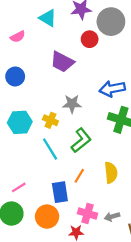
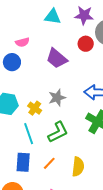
cyan triangle: (48, 18) -> (53, 17), turned -36
pink semicircle: (18, 37) -> (22, 42), moved
gray star: (72, 104) -> (57, 98), turned -30
blue rectangle: (60, 192) -> (23, 162), moved

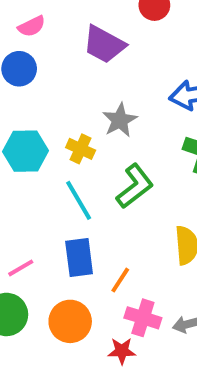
orange line: (49, 163) -> (120, 280), moved

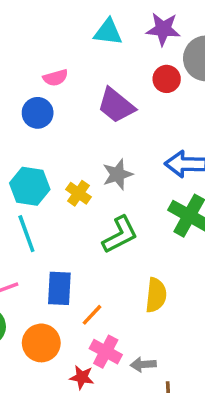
cyan line: (79, 200) -> (26, 234), moved

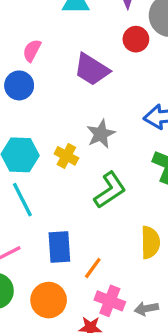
pink semicircle: (55, 78) -> (32, 51), turned 140

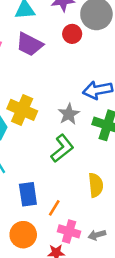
purple trapezoid: (92, 70) -> (29, 44), moved
gray star: (101, 134) -> (69, 114), moved
yellow cross: (66, 156) -> (22, 110), moved, size x1.6

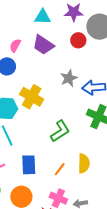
gray star: (69, 114) -> (69, 78), moved
orange line: (54, 208) -> (60, 169), moved

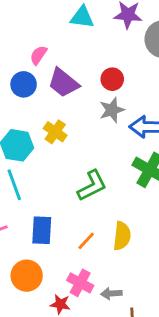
red circle: (78, 40) -> (112, 79), moved
purple trapezoid: (43, 45) -> (63, 83), moved
yellow cross: (32, 97) -> (55, 132), size x0.7

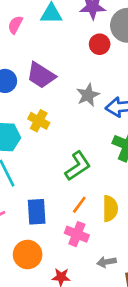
pink semicircle: (38, 55) -> (15, 25), moved
red circle: (112, 79) -> (100, 44), moved
orange line: (86, 241) -> (79, 205), moved
pink cross: (80, 283) -> (77, 234), moved

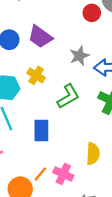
green L-shape: (78, 166) -> (68, 96), moved
orange line: (79, 205) -> (40, 174), moved
blue rectangle: (37, 212) -> (41, 131), moved

